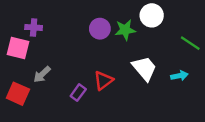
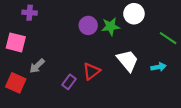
purple cross: (34, 27) -> (30, 13), moved

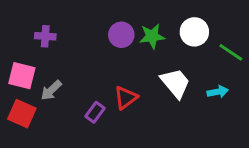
purple cross: (30, 13) -> (45, 36), moved
white circle: (134, 14) -> (194, 32), moved
pink square: (16, 42) -> (22, 76), moved

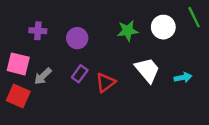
purple circle: (121, 35) -> (77, 38), moved
green line: (231, 52) -> (194, 17), moved, turned 30
purple rectangle: (95, 112) -> (80, 74), moved

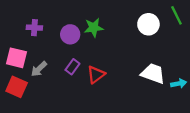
green star: (128, 31) -> (94, 28), moved
white trapezoid: (147, 70) -> (153, 73), moved, turned -30
cyan arrow: (183, 77) -> (179, 84), moved

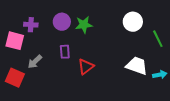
green line: (176, 15) -> (158, 39), moved
purple circle: (70, 34) -> (62, 22), moved
pink square: (17, 58) -> (15, 41), moved
purple rectangle: (72, 67) -> (65, 52), moved, turned -40

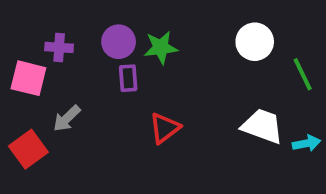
purple rectangle: (65, 52) -> (128, 78), moved
red square: (15, 78) -> (28, 149), turned 30

